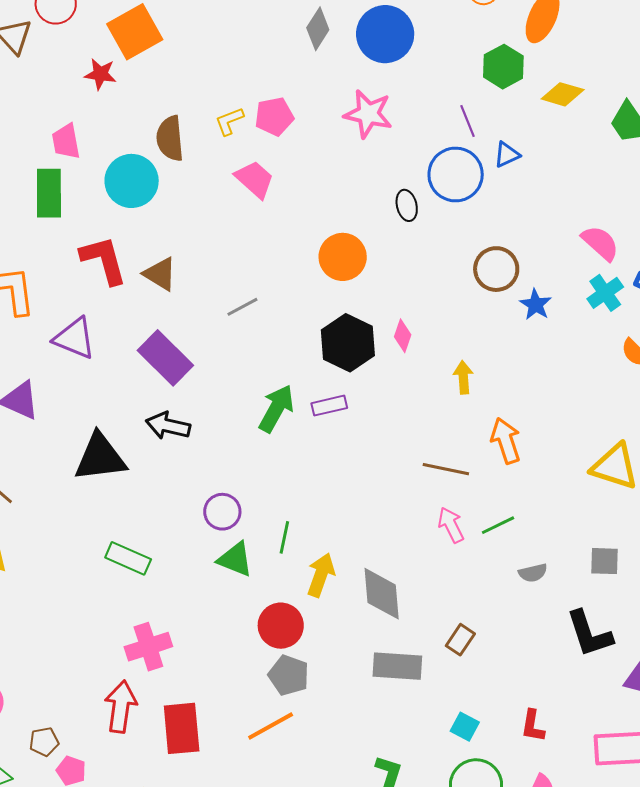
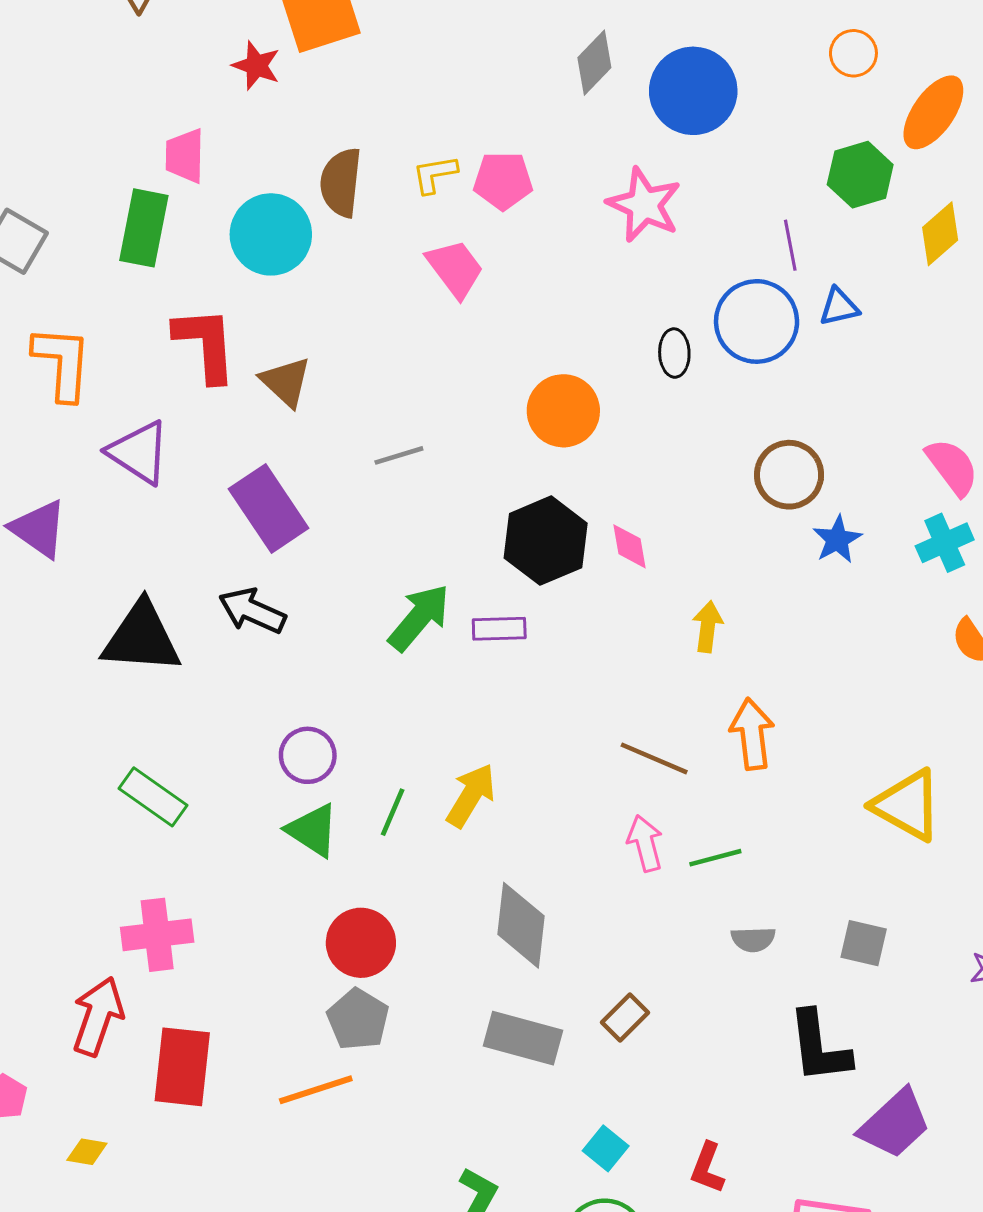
yellow diamond: (563, 94) -> (940, 234), turned -69
pink diamond: (403, 336) -> (630, 546), turned -40
yellow arrow: (321, 575) -> (471, 795), moved

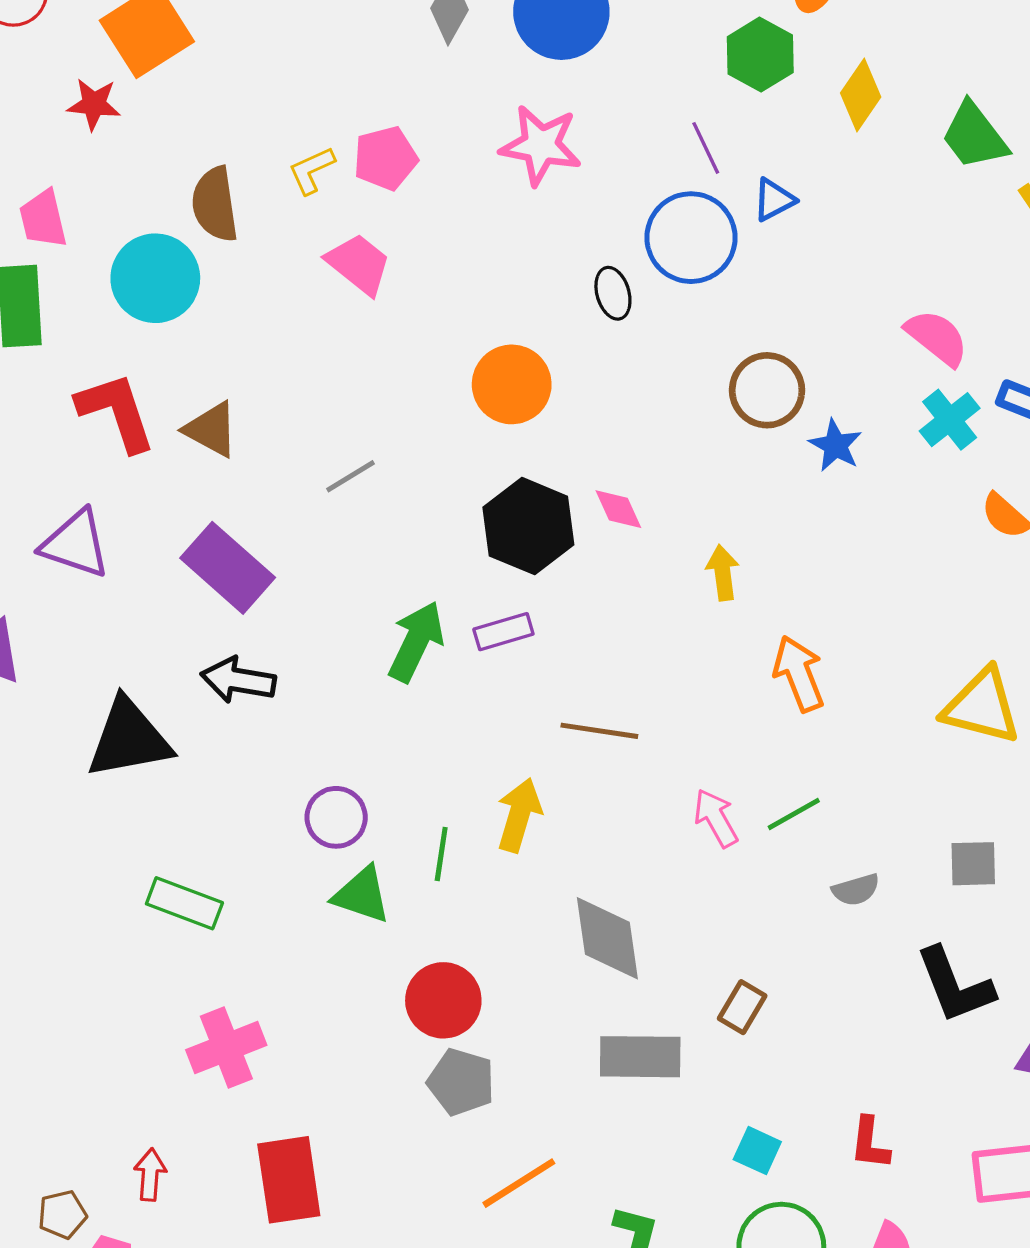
brown line: (654, 758) -> (599, 731), moved
red arrow: (98, 1016) -> (150, 1175), moved, size x0.6
orange line: (316, 1090) -> (519, 1183), moved

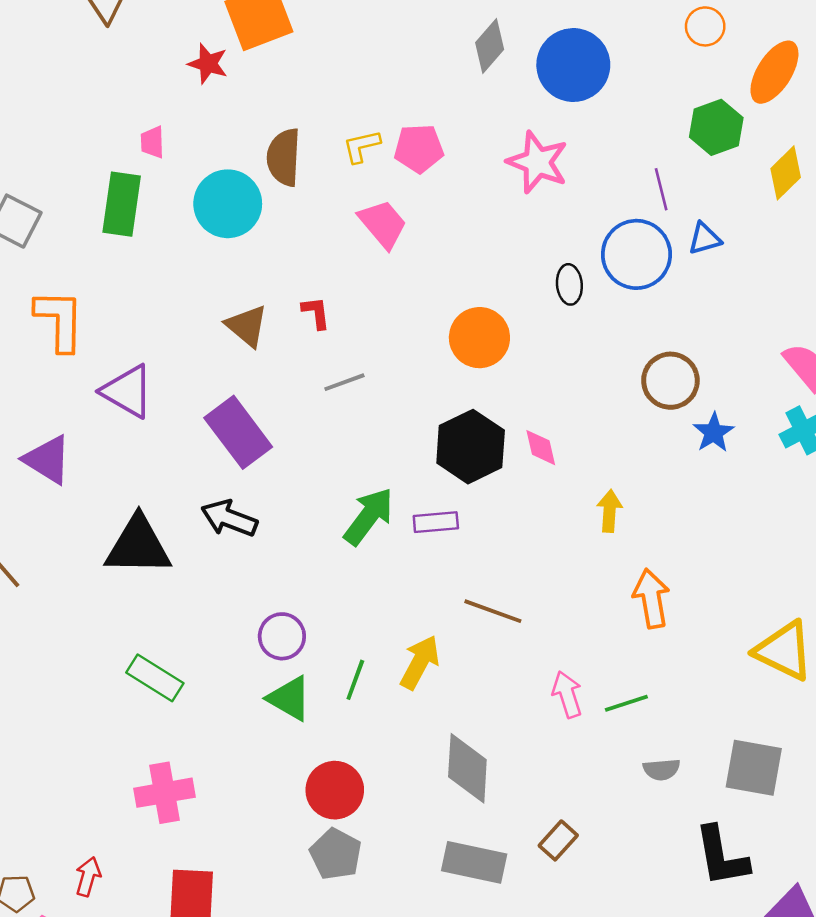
pink trapezoid: (43, 219) -> (152, 142), size x0.7
red L-shape: (116, 412) -> (316, 313), moved, size x0.5
gray square: (973, 864) -> (754, 768), size x1.5

